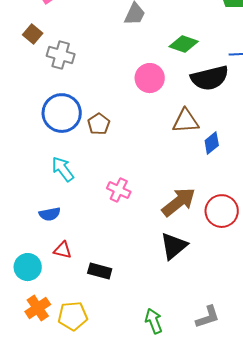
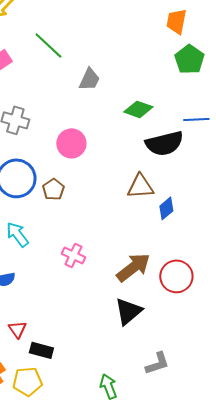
pink circle: (150, 78) -> (71, 143), moved
red triangle: (63, 250) -> (17, 329), moved, turned 42
black rectangle: (100, 271) -> (41, 350), moved
gray L-shape: (208, 317) -> (157, 363), moved

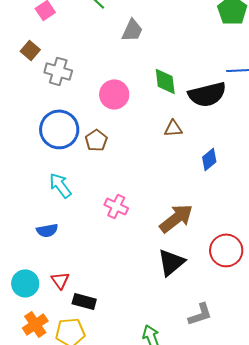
green diamond: (138, 109) -> (165, 81), moved, turned 64
brown triangle: (140, 186) -> (173, 128), moved, size x0.7
red circle: (176, 276) -> (226, 250), moved

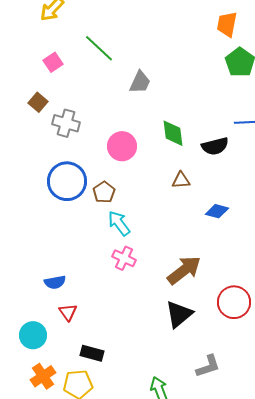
black semicircle: (207, 94) -> (215, 146), size x0.7
blue diamond: (209, 159) -> (217, 211), turned 55
cyan arrow: (60, 185) -> (119, 223), moved
red triangle: (60, 280) -> (68, 312), moved

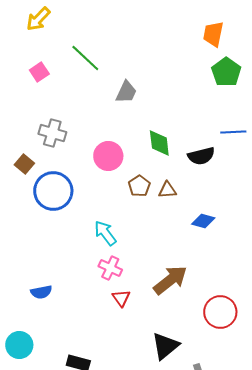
brown square: (38, 102) -> (24, 164), moved
brown pentagon: (104, 192) -> (139, 186), moved
red triangle: (68, 312) -> (121, 298), moved
black triangle: (179, 314) -> (165, 346), moved

